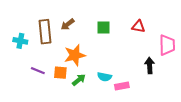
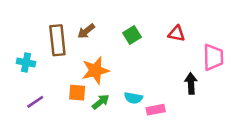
green square: (103, 28) -> (132, 35), turned -32
cyan cross: (20, 41) -> (26, 63), moved
purple line: (38, 71) -> (35, 102), moved, turned -56

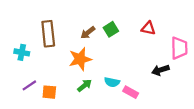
brown arrow: (86, 31) -> (88, 33), moved
black arrow: (191, 83) -> (160, 70), turned -105
orange square: (77, 93) -> (49, 92), moved
pink rectangle: (156, 110) -> (131, 92), turned 40

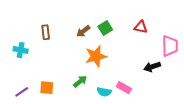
brown rectangle: (48, 34) -> (46, 32), size x0.6
orange star: (80, 59) -> (96, 56), moved
cyan semicircle: (112, 82) -> (104, 92), moved
purple line: (29, 85) -> (22, 92), moved

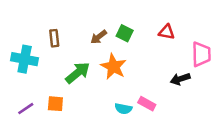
green square: (105, 28) -> (125, 33), turned -32
cyan cross: (21, 50) -> (25, 59), size x1.5
orange star: (96, 56) -> (113, 67), turned -30
green arrow: (80, 81) -> (78, 73), moved, size x1.5

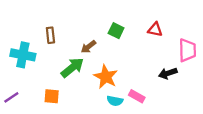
brown arrow: (99, 37) -> (88, 47), moved
orange star: (113, 67) -> (106, 77), moved
purple line: (26, 109) -> (11, 97), moved

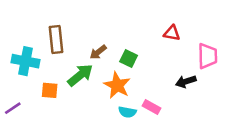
green square: (116, 31) -> (129, 59), moved
brown rectangle: (50, 35) -> (56, 39), size x1.5
orange square: (52, 96) -> (50, 90), moved

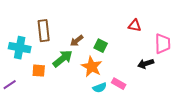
cyan semicircle: (127, 112) -> (100, 88), turned -32

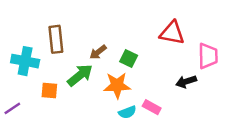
red triangle: (135, 26) -> (172, 33), size x1.5
orange star: (92, 67) -> (117, 85), turned -30

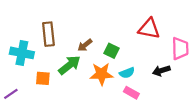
cyan semicircle: (127, 112) -> (127, 73), moved

